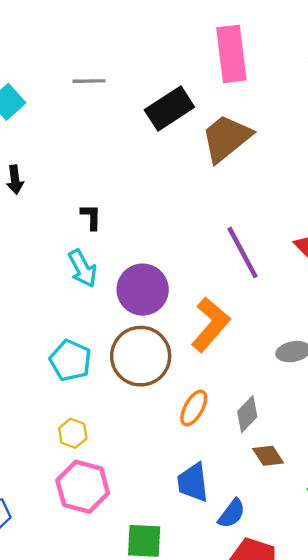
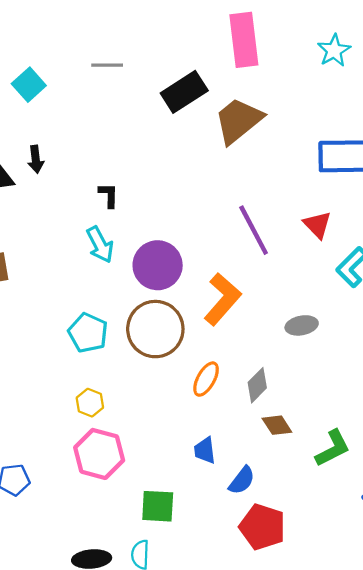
blue trapezoid: (193, 482) -> (205, 450), size x0.7

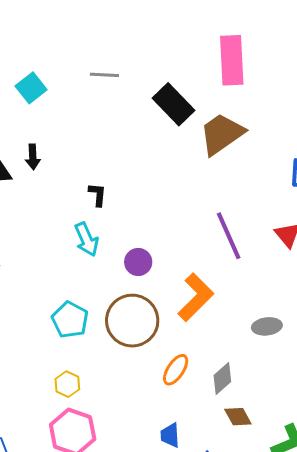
black rectangle: (184, 92) -> (174, 104), turned 75
purple circle: (158, 265) -> (138, 262), size x0.6

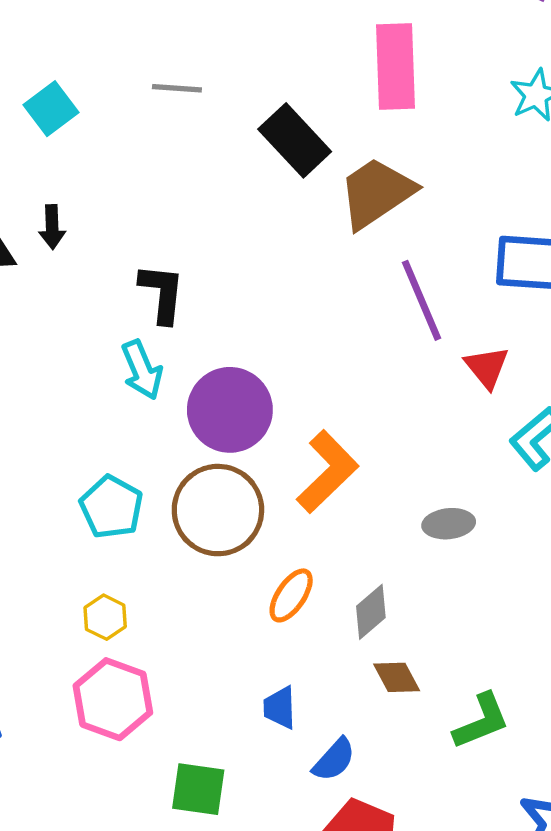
black L-shape: (98, 195) -> (162, 293), size x1.5
purple line: (229, 236) -> (421, 300), moved
purple circle: (138, 262) -> (230, 410), size x1.8

